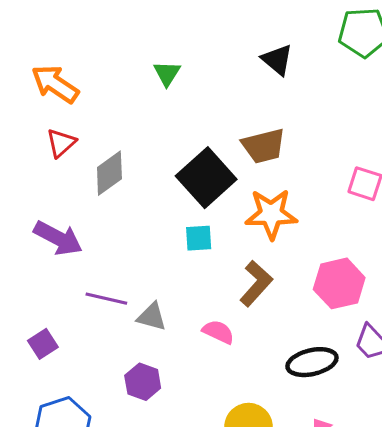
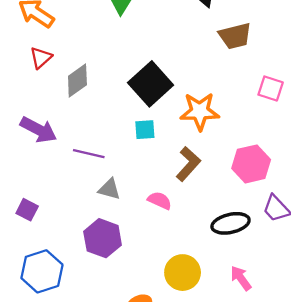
brown trapezoid: (264, 146) -> (235, 36), moved
purple line: (106, 299) -> (89, 154), moved
purple square: (43, 344) -> (27, 210), turned -30
purple hexagon: (143, 382) -> (103, 238), size x1.4

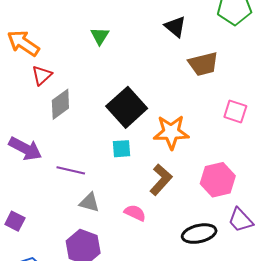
red triangle: (41, 58) -> (42, 75), moved

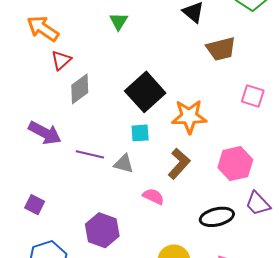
gray triangle: (89, 202) -> (124, 164), moved

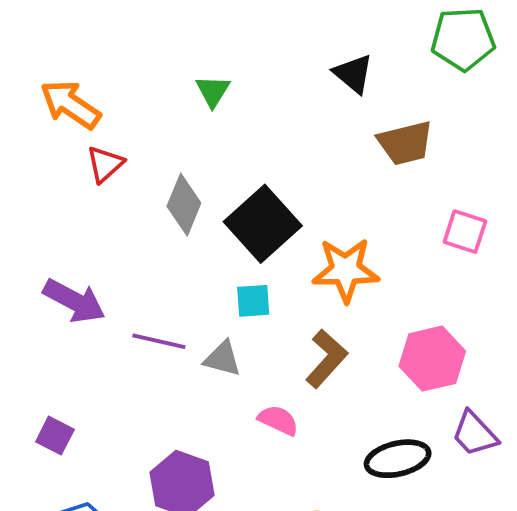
gray diamond: (80, 89) -> (184, 205), moved, turned -32

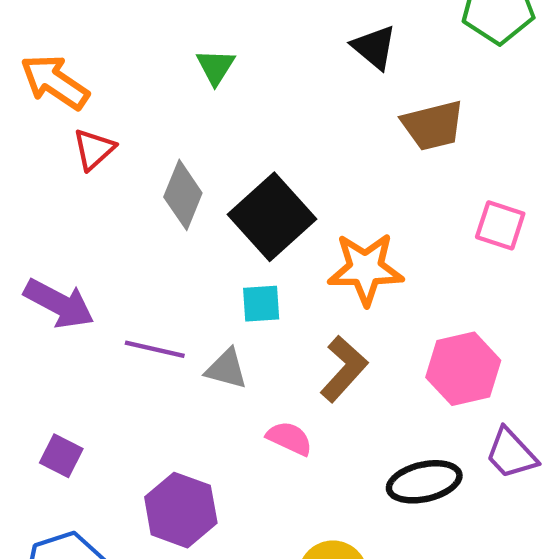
purple square: (55, 436) -> (61, 456), moved

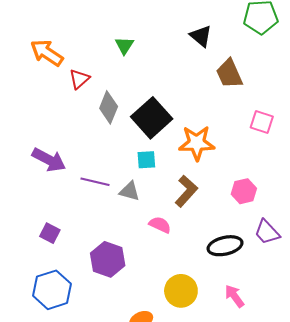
brown trapezoid: (433, 125) -> (229, 74), turned 80
red triangle: (94, 149) -> (79, 79), moved
pink hexagon: (463, 369) -> (244, 191), size x0.7

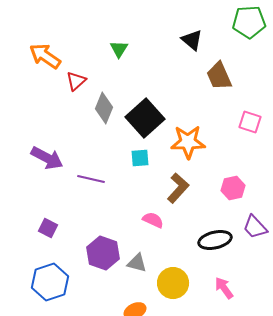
gray triangle: (130, 191) -> (137, 263), moved

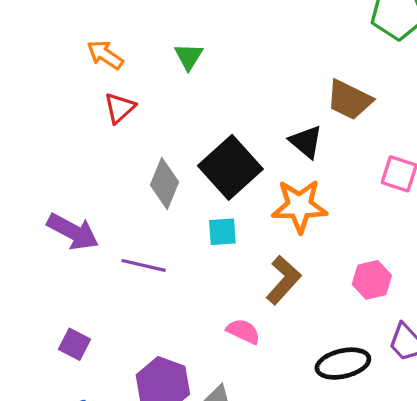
black triangle: (192, 40) -> (306, 142), moved
orange arrow: (45, 56) -> (105, 55), moved, size x0.7
brown trapezoid: (219, 76) -> (349, 100), turned -40
gray diamond: (104, 108) -> (165, 183), moved

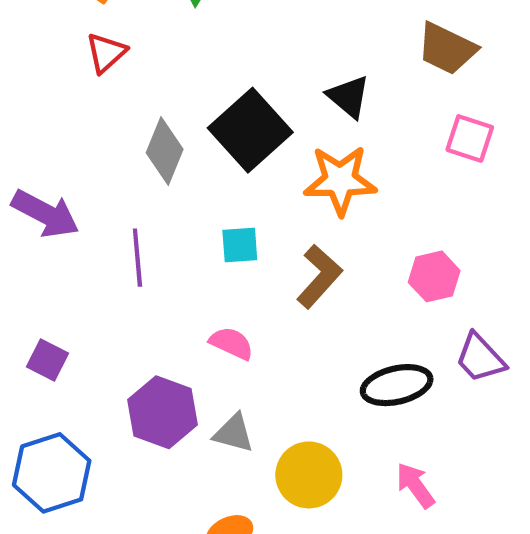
brown trapezoid: (349, 100) -> (447, 49), moved
cyan square: (222, 232) -> (240, 245), moved
purple line: (144, 265) -> (137, 258), turned 72
pink semicircle: (243, 331) -> (231, 343), moved

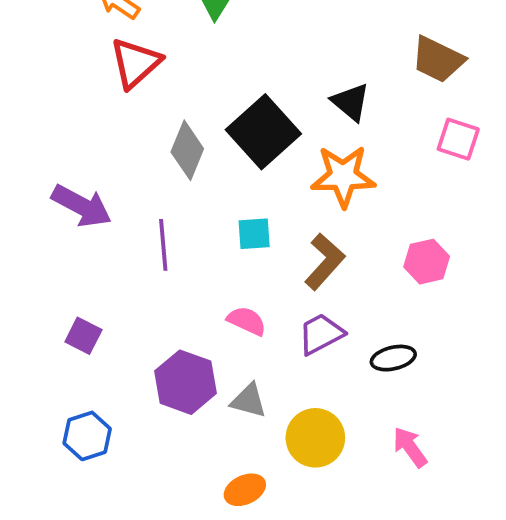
red triangle: (106, 53) -> (135, 63), size x1.4
purple trapezoid: (480, 358) -> (321, 334), moved, turned 105
black ellipse: (397, 385) -> (393, 358), size x0.7
blue hexagon: (52, 473) -> (87, 436), size x0.7

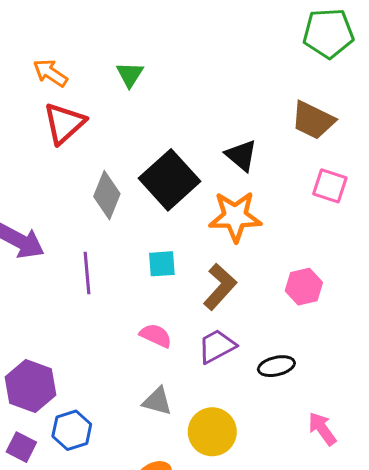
purple square: (83, 336) -> (21, 447), moved
purple hexagon: (185, 382) -> (31, 386), moved
blue hexagon: (87, 436) -> (72, 430), moved
pink arrow: (410, 447) -> (322, 429), moved

